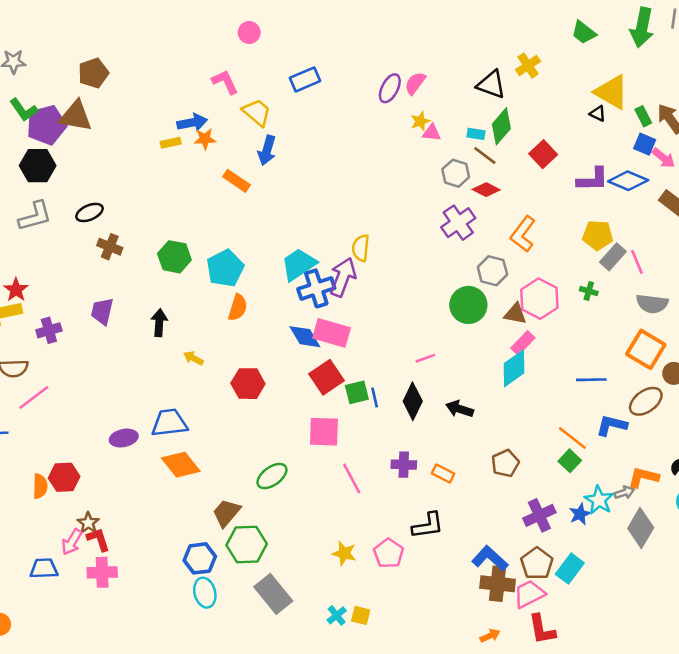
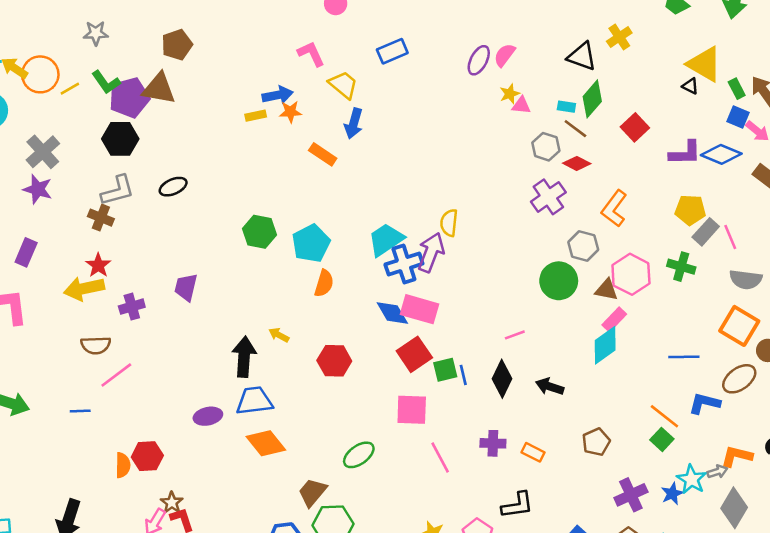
brown cross: (110, 247) -> (101, 218), moved
green cross: (589, 291) -> (681, 267), size x1.5
black arrow: (159, 323) -> (244, 357), moved, size x1.4

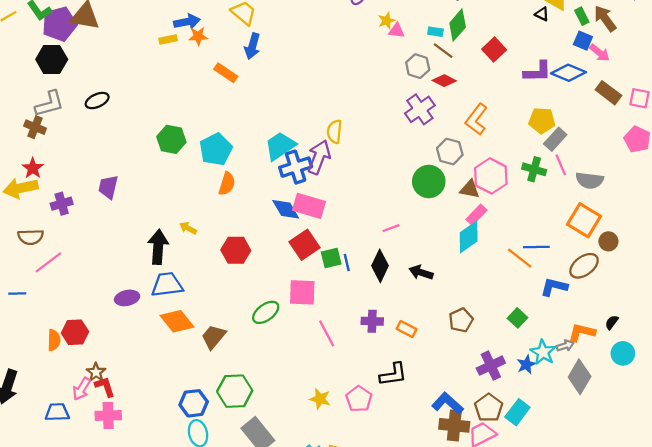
pink line: (730, 237) -> (561, 165), moved
orange line: (664, 416) -> (520, 258), moved
green ellipse: (359, 455) -> (266, 312), moved
brown trapezoid: (312, 492) -> (214, 337), moved

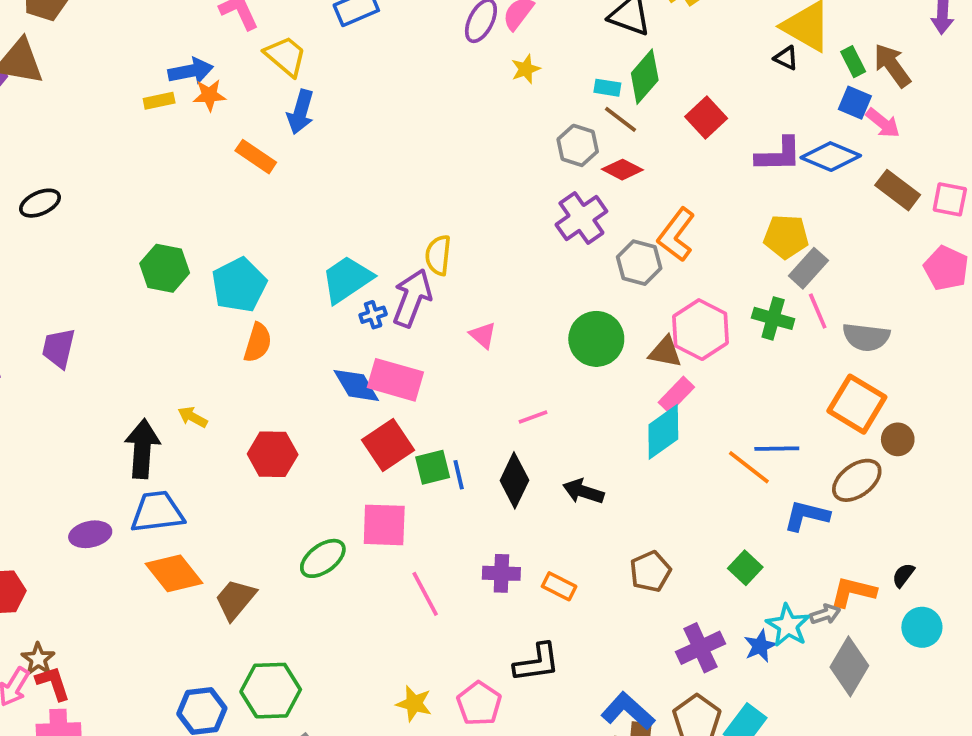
pink triangle: (397, 31) -> (483, 335), moved, turned 35
gray hexagon: (450, 152) -> (639, 263), moved
blue cross: (296, 167) -> (373, 315), size x0.5

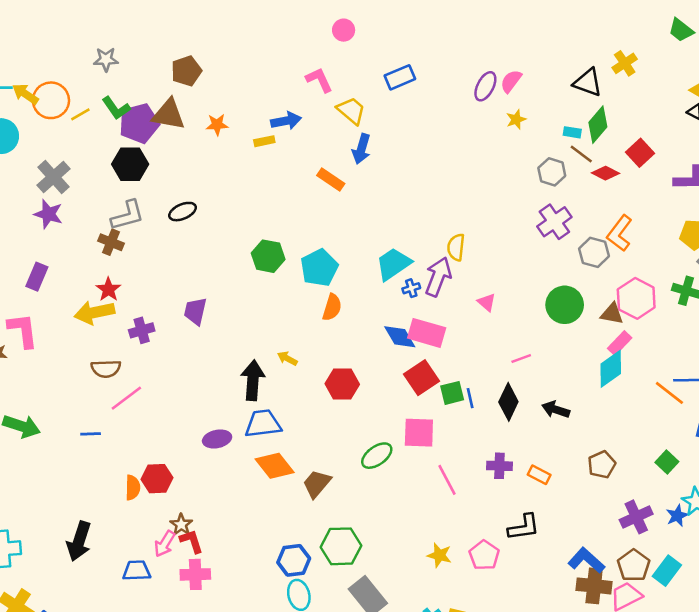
orange star: (209, 95) -> (217, 125), moved
red diamond: (622, 170) -> (606, 173), moved

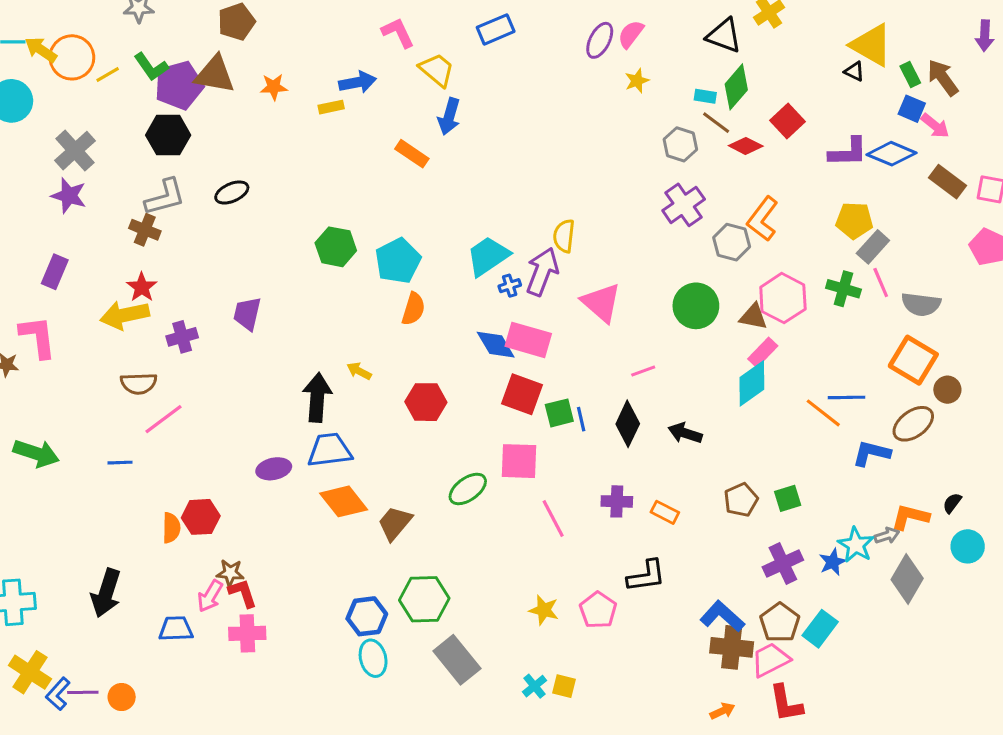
pink triangle: (487, 302) -> (601, 303), size x1.8
red square: (422, 378) -> (522, 394), turned -36
green square: (667, 462) -> (788, 498), moved, turned 30
brown star: (181, 525) -> (230, 573), turned -30

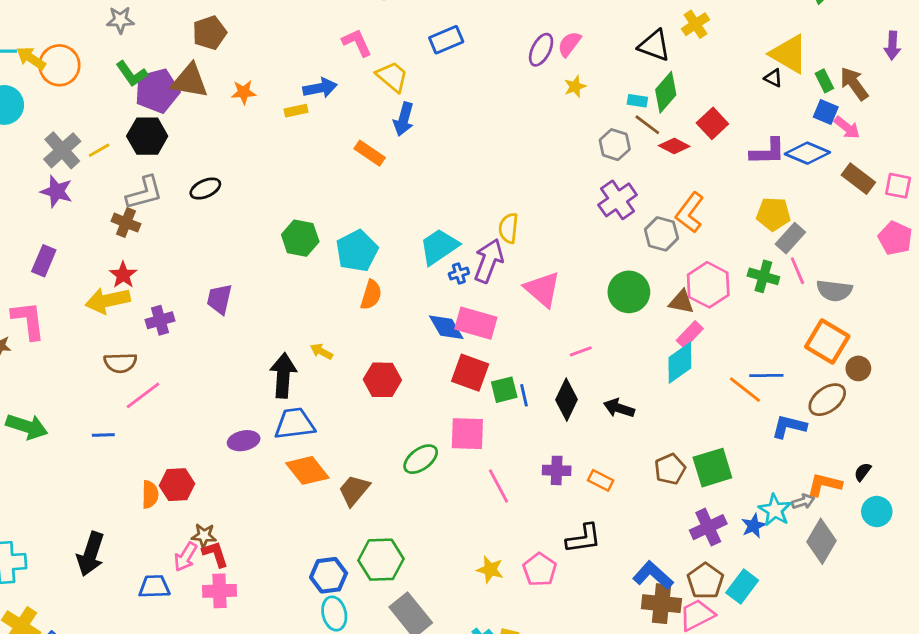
yellow line: (108, 75) -> (99, 150), moved
green square: (788, 498) -> (712, 468), size x1.6

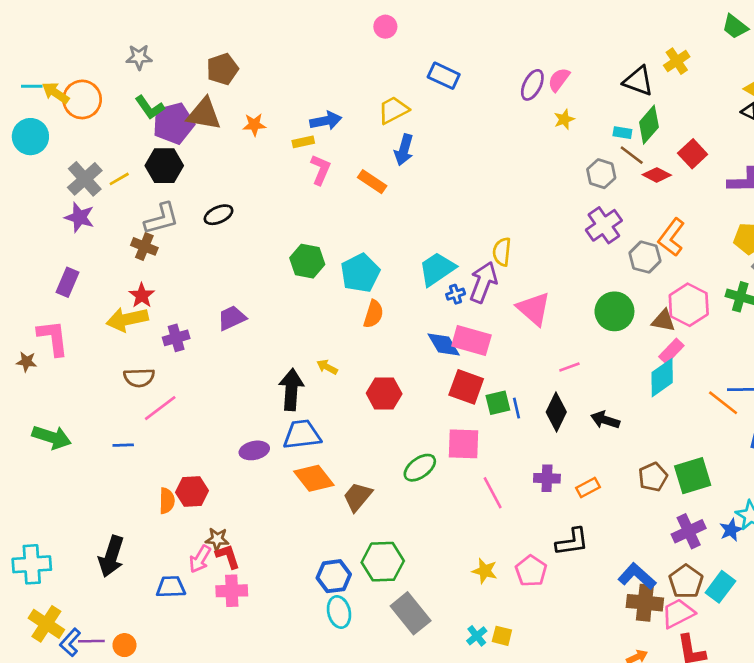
blue rectangle: (446, 40) -> (444, 76), turned 48
pink L-shape: (357, 43) -> (320, 170), moved, turned 48
yellow trapezoid: (392, 77) -> (393, 110), turned -68
purple trapezoid: (219, 299) -> (232, 318), turned 52
orange rectangle: (601, 480) -> (588, 488), turned -55

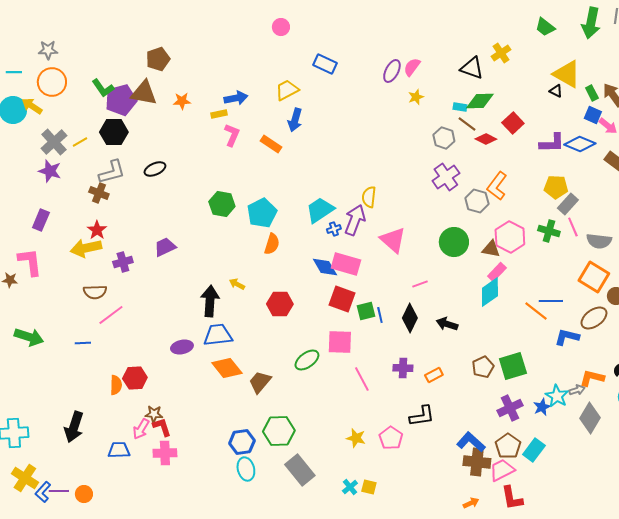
gray star: (139, 57) -> (48, 50), moved
yellow arrow: (56, 93) -> (32, 106), moved
green diamond: (649, 125) -> (480, 101), turned 48

